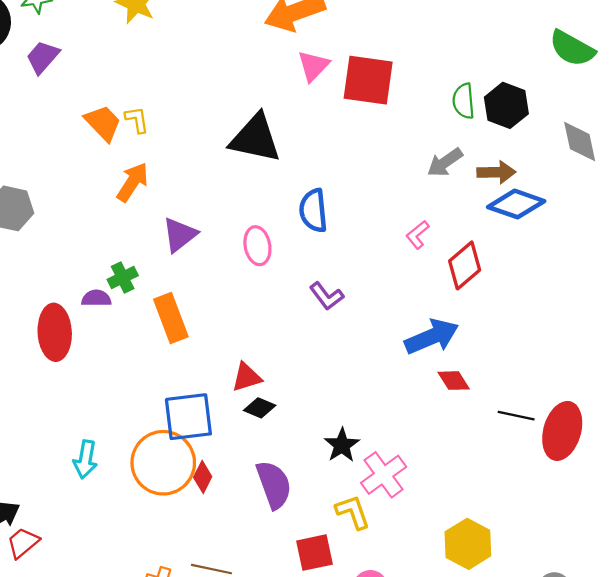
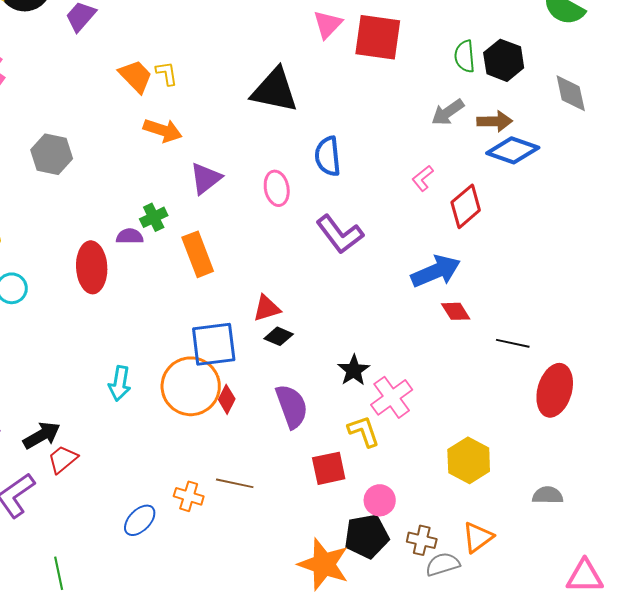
orange arrow: (133, 182) -> (163, 130), turned 75
purple L-shape: (327, 296) -> (340, 234), size x1.5
red ellipse: (562, 431) -> (555, 390), moved

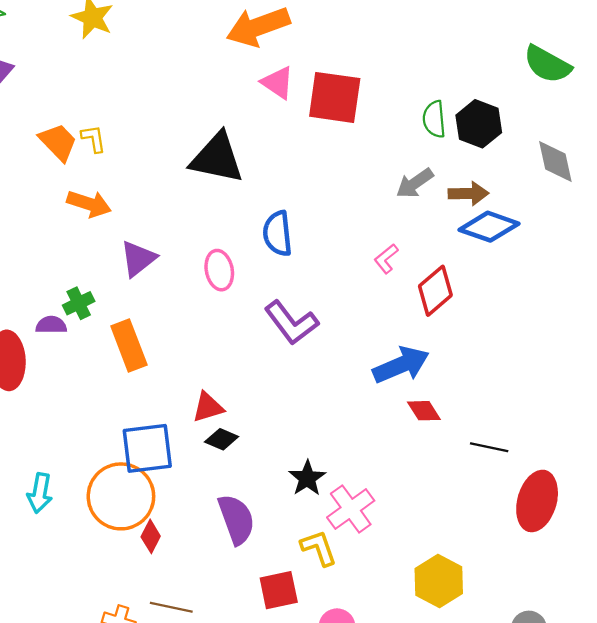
pink triangle: (328, 24) -> (278, 83), turned -40
red diamond: (227, 399) -> (151, 536), moved

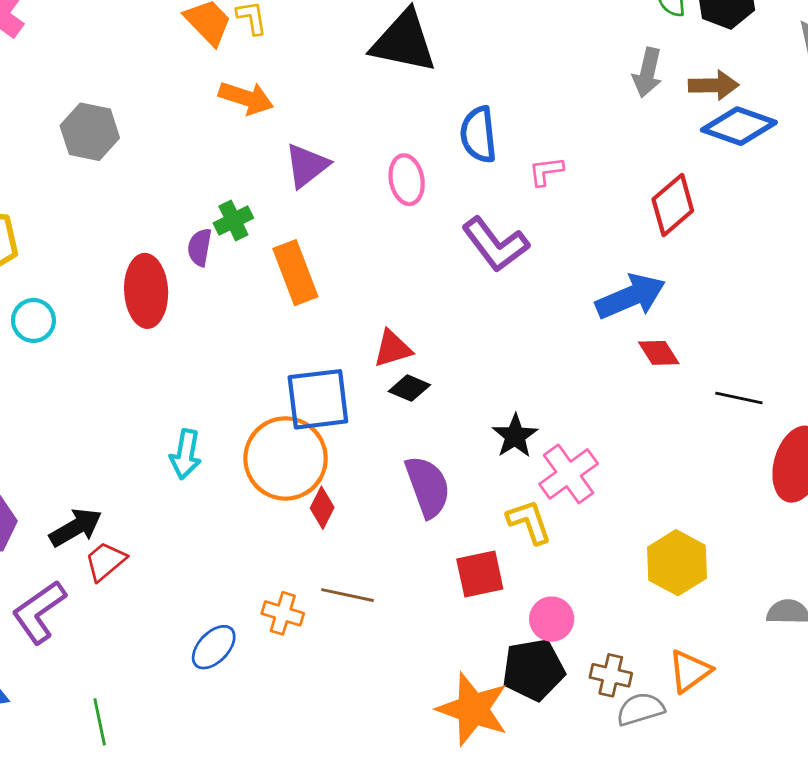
gray arrow: (415, 183) -> (647, 73), turned -42
pink L-shape: (386, 259) -> (546, 171), moved, turned 32
purple semicircle: (51, 325) -> (200, 247), turned -80

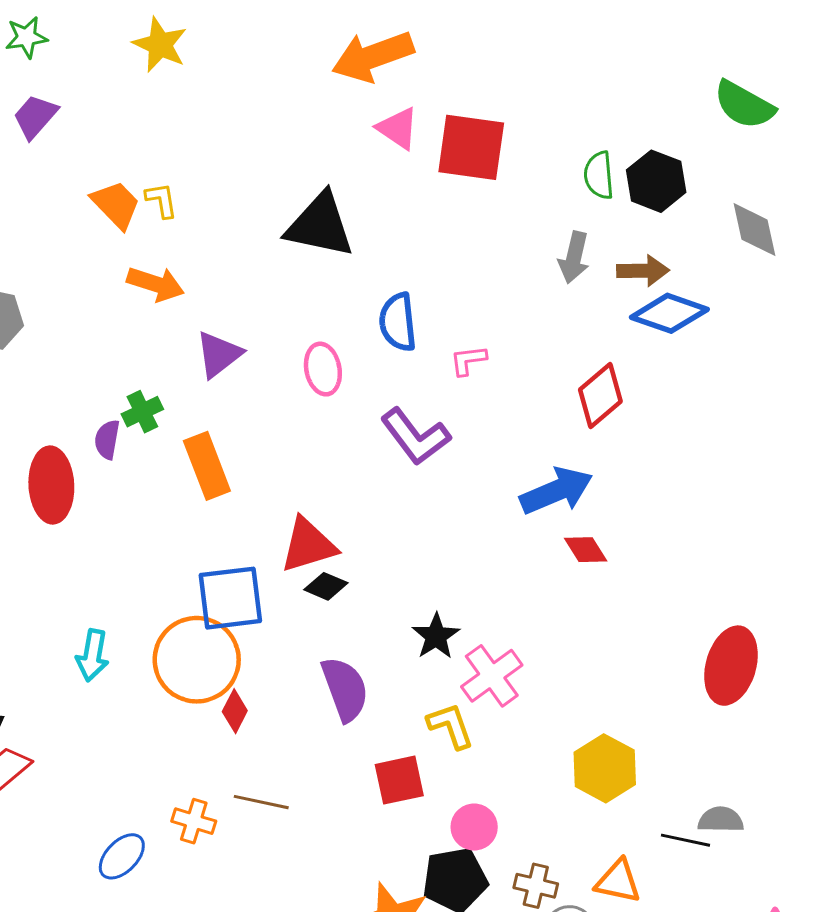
red triangle: (393, 349) -> (308, 545), size x1.4
black line: (739, 398) -> (685, 840), moved
orange triangle: (690, 671) -> (618, 881), turned 48

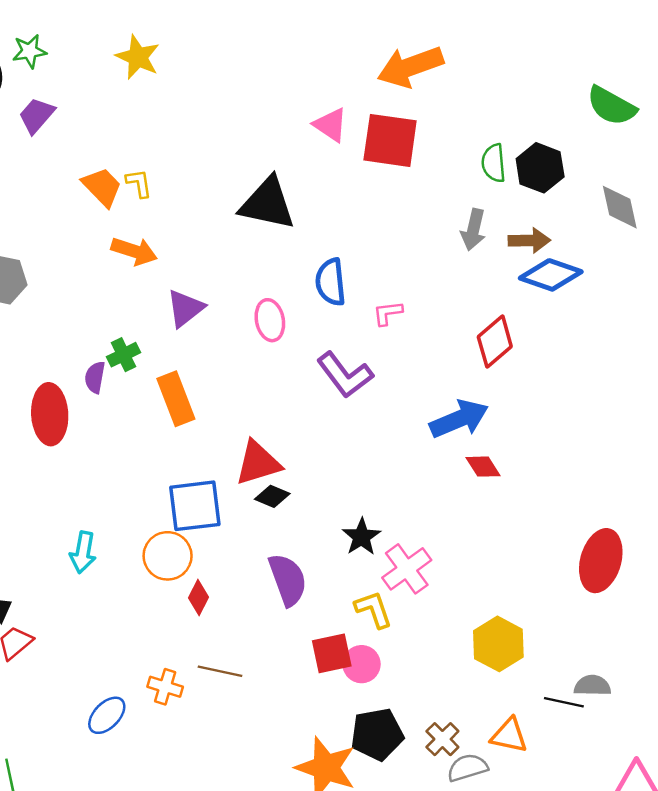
orange arrow: (373, 56) -> (410, 67), moved
orange circle: (197, 660) -> (168, 556), size x0.7
pink circle: (474, 827) -> (362, 664), moved
brown cross: (536, 886) -> (442, 739), turned 32

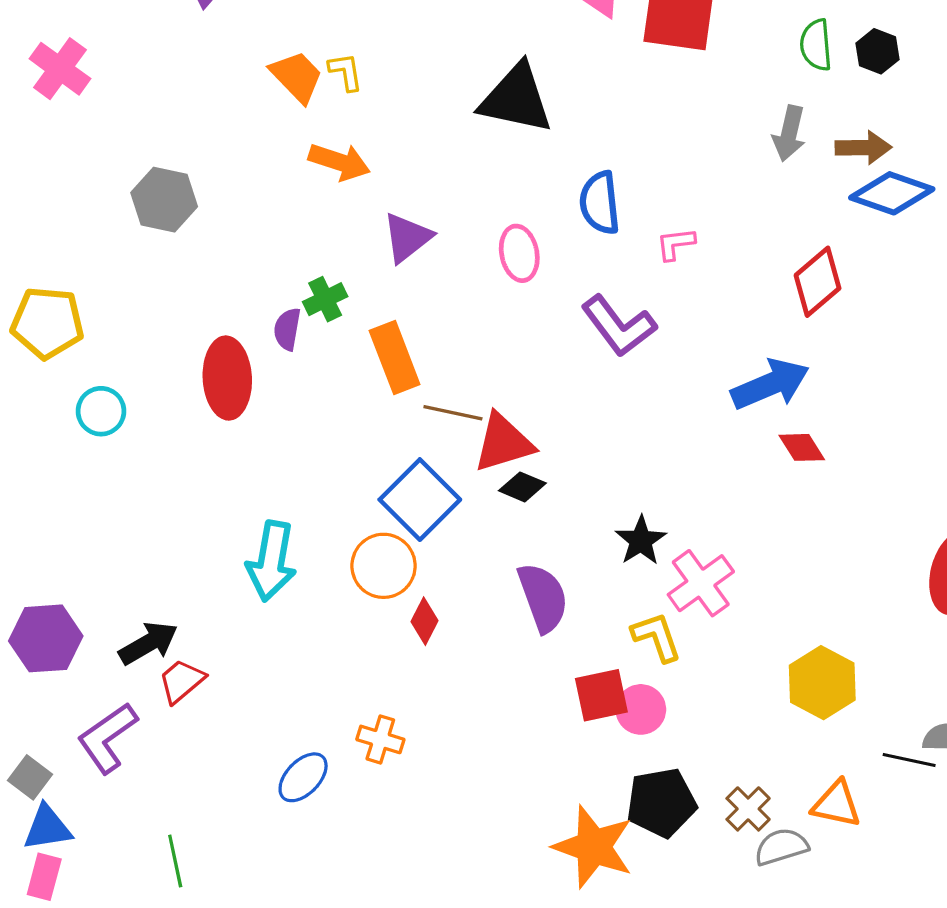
black hexagon: (540, 168) -> (878, 51), size x0.7
blue square: (195, 506) -> (420, 500), turned -38
cyan arrow: (83, 552) -> (271, 561), size x1.4
brown line: (220, 671) -> (453, 413), moved

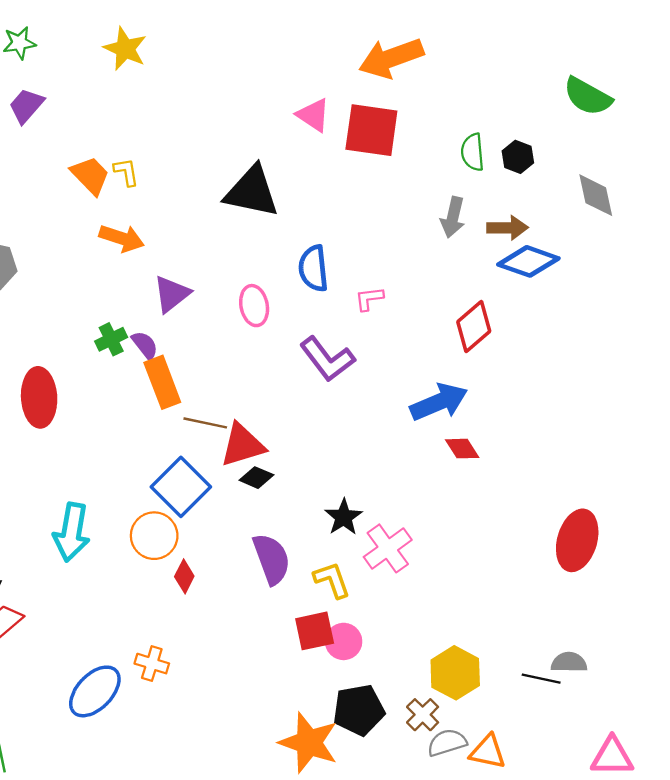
purple semicircle: (287, 329) -> (145, 345), moved, turned 132
yellow L-shape: (657, 637) -> (332, 580), moved
yellow hexagon: (822, 683) -> (455, 673), moved
blue ellipse: (303, 777) -> (95, 691), size x1.4
orange triangle: (836, 804) -> (488, 752), moved

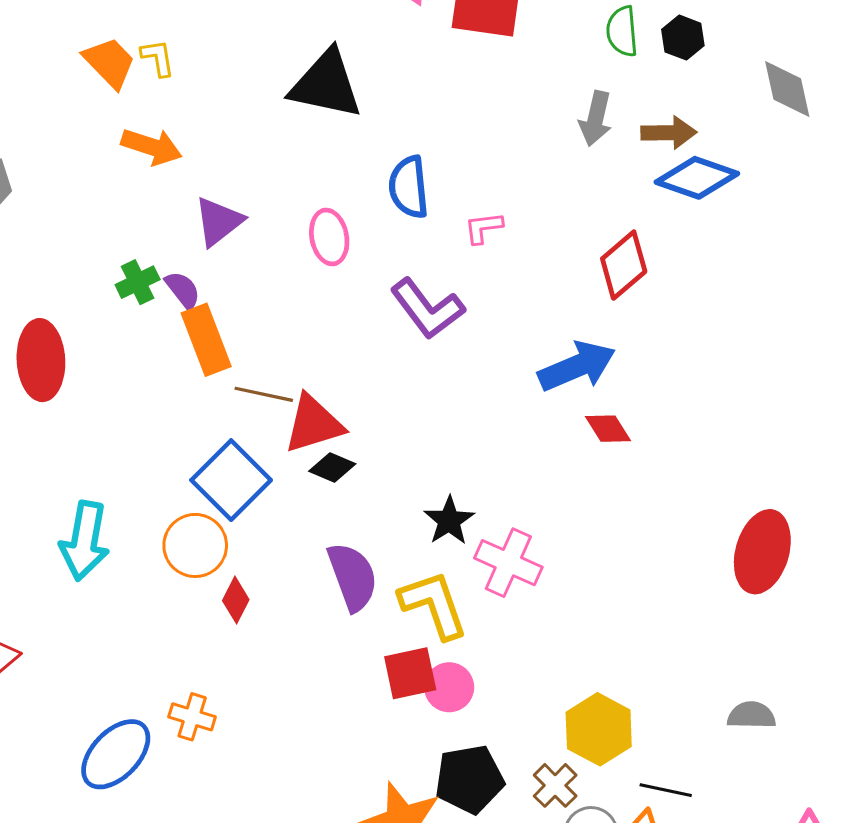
pink cross: (388, 548) -> (508, 563), turned -30
yellow L-shape: (332, 580) -> (434, 605), size x1.4
black line: (541, 679) -> (666, 790), moved

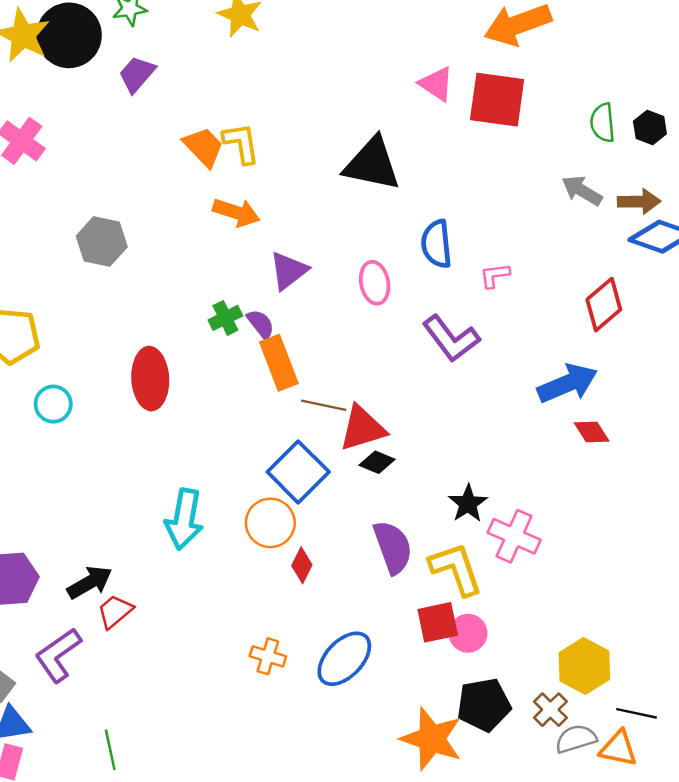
yellow L-shape: (158, 58) -> (241, 143), size x1.4
gray arrow: (596, 119) -> (582, 191), turned 108
blue ellipse: (116, 754) -> (344, 659), moved

